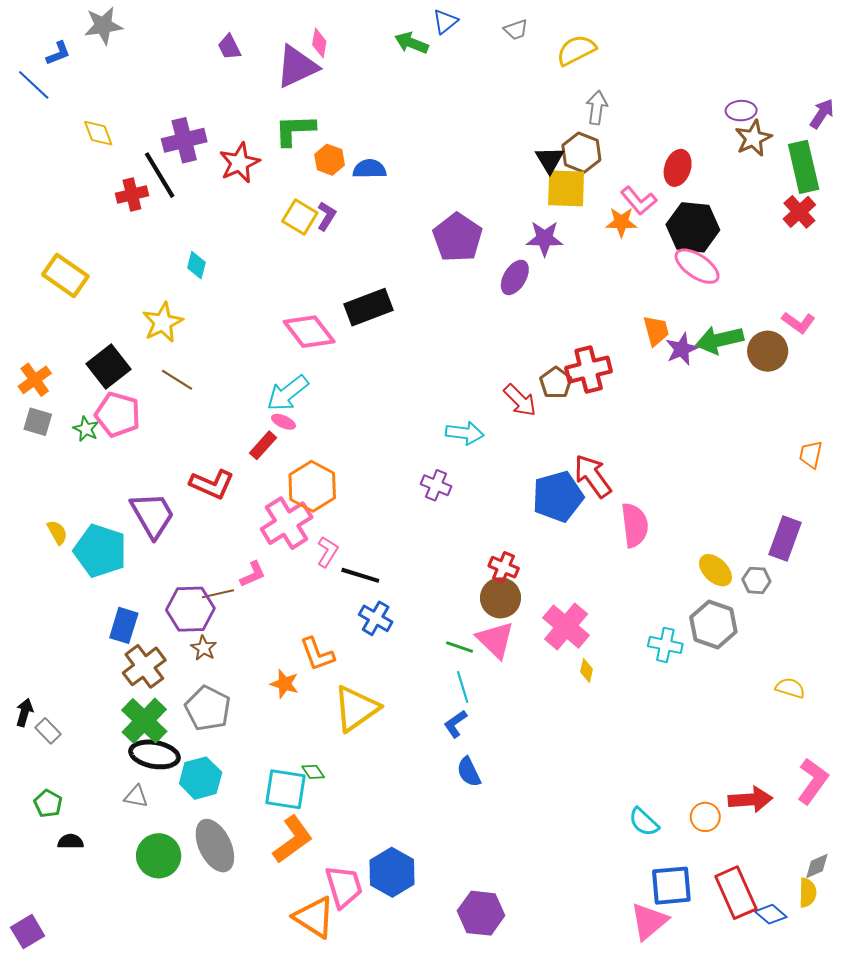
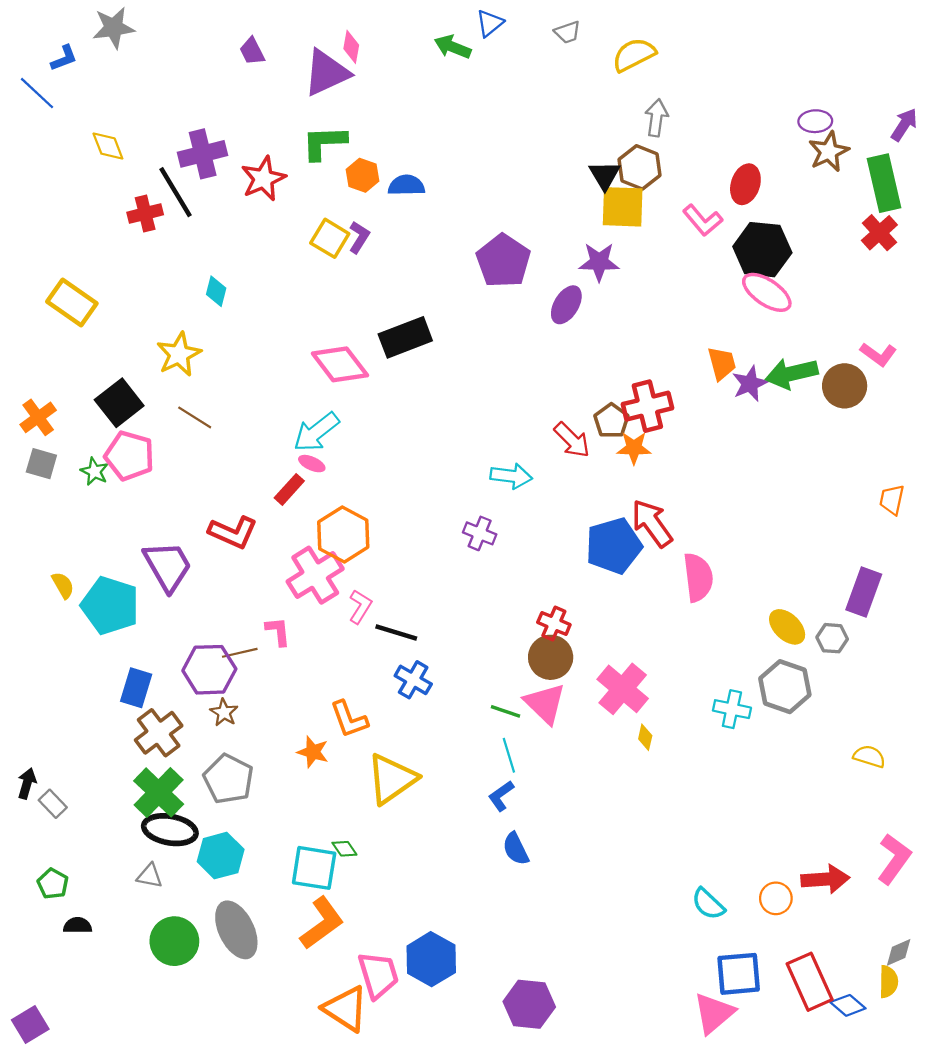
orange star: (621, 222) -> (634, 448), moved
pink L-shape: (253, 574) -> (278, 631), turned -72

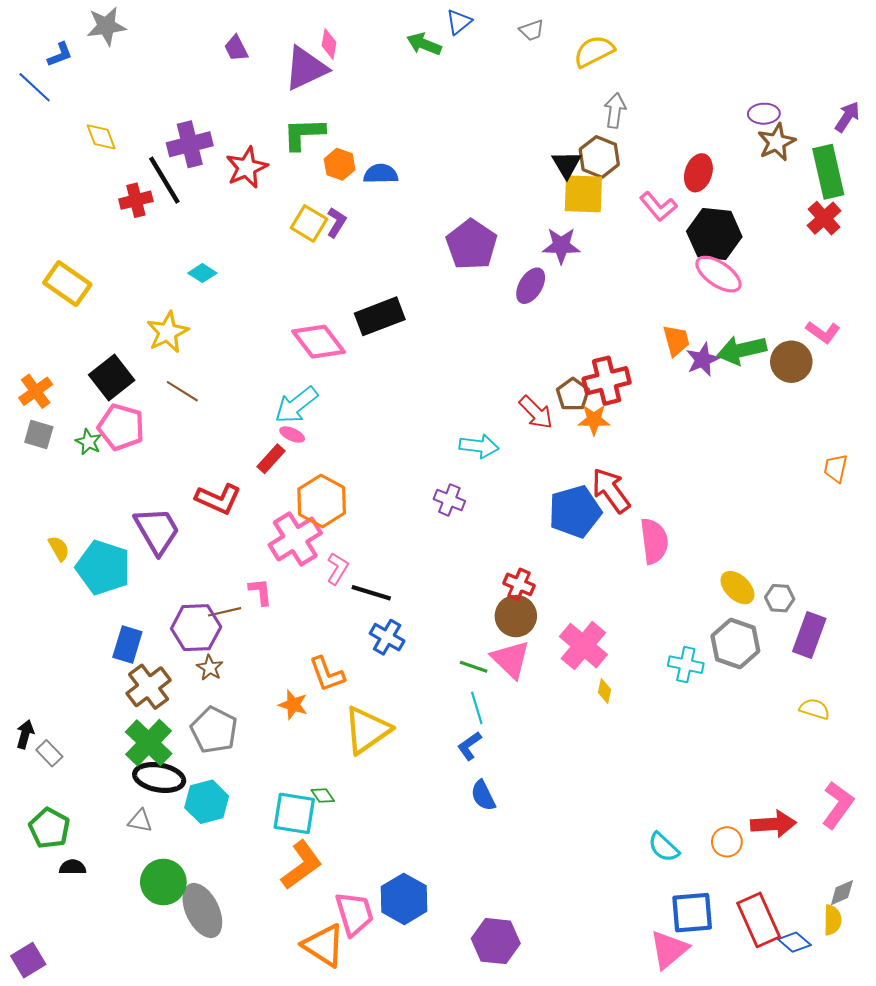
cyan diamond: (216, 291) -> (202, 273), turned -72
purple rectangle: (864, 592) -> (809, 635), moved
green pentagon: (53, 884) -> (49, 828), size x1.4
gray ellipse: (236, 930) -> (202, 910), moved

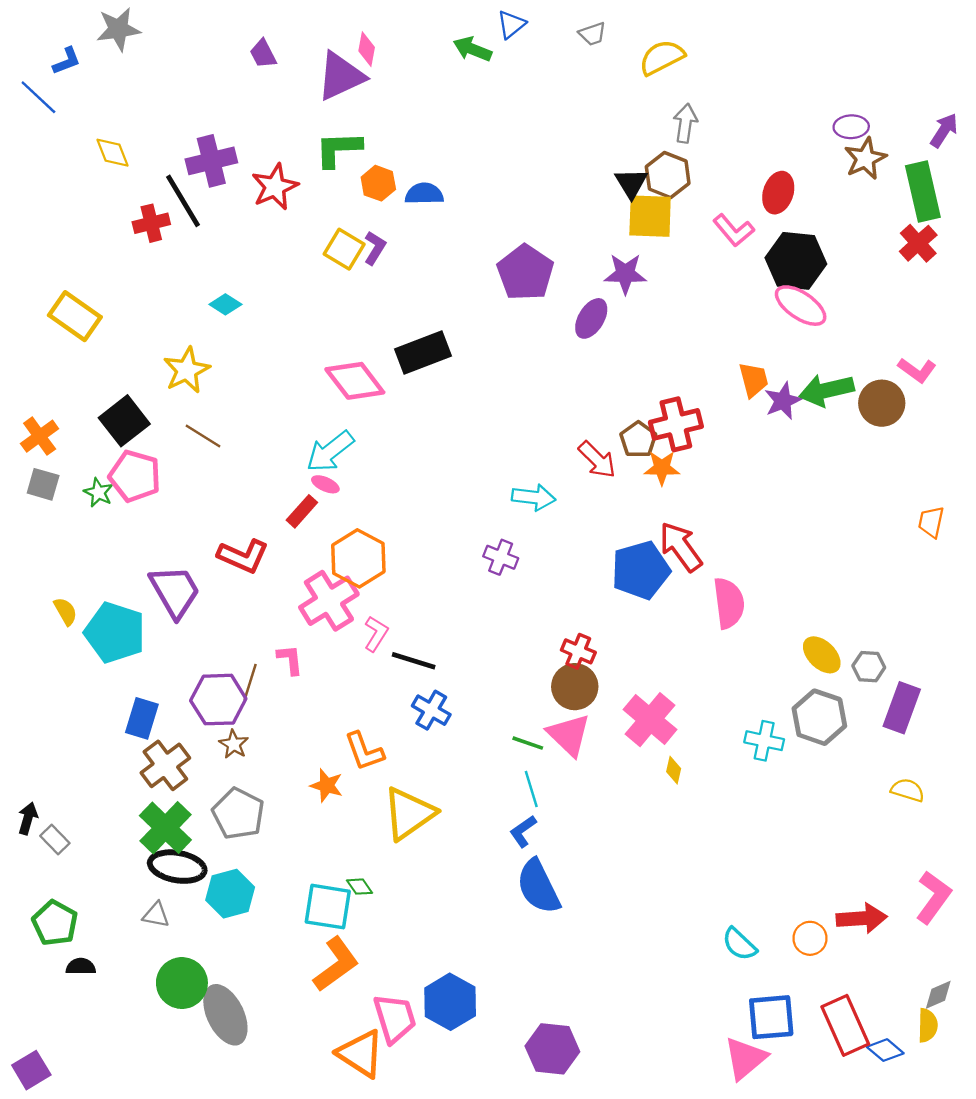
brown line: (225, 612) -> (250, 682), turned -60
blue semicircle: (483, 795) -> (538, 887), size x1.6

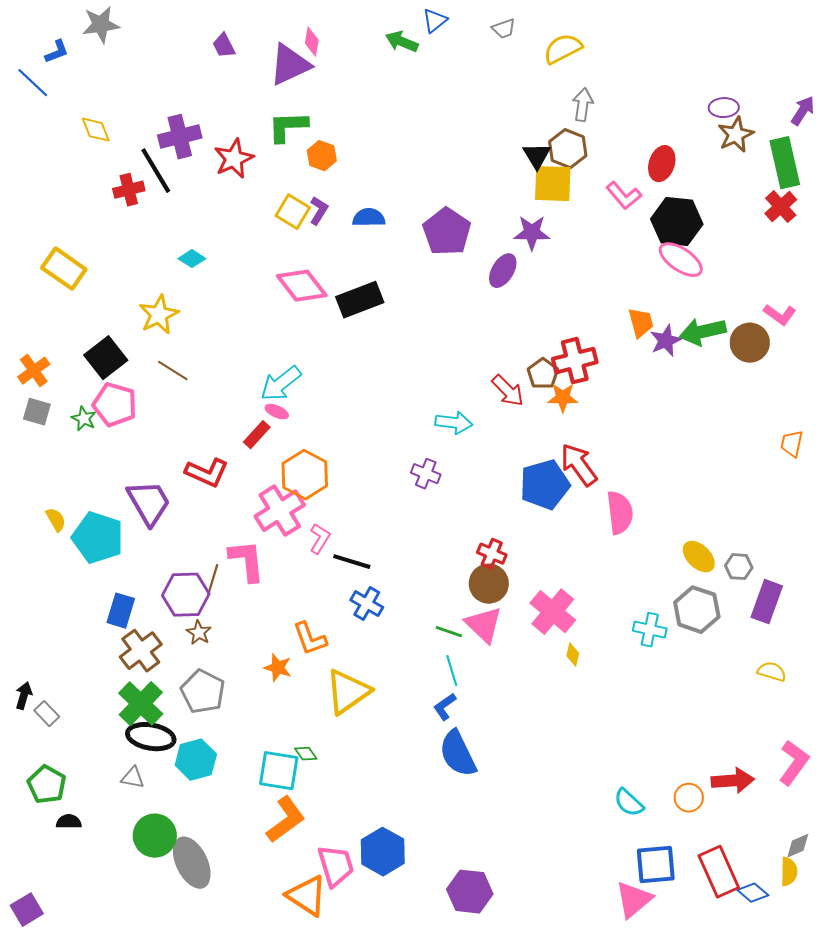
blue semicircle: (424, 194) -> (369, 218), moved
pink diamond: (355, 381) -> (302, 286), moved
pink L-shape: (290, 660) -> (247, 561), size x1.6

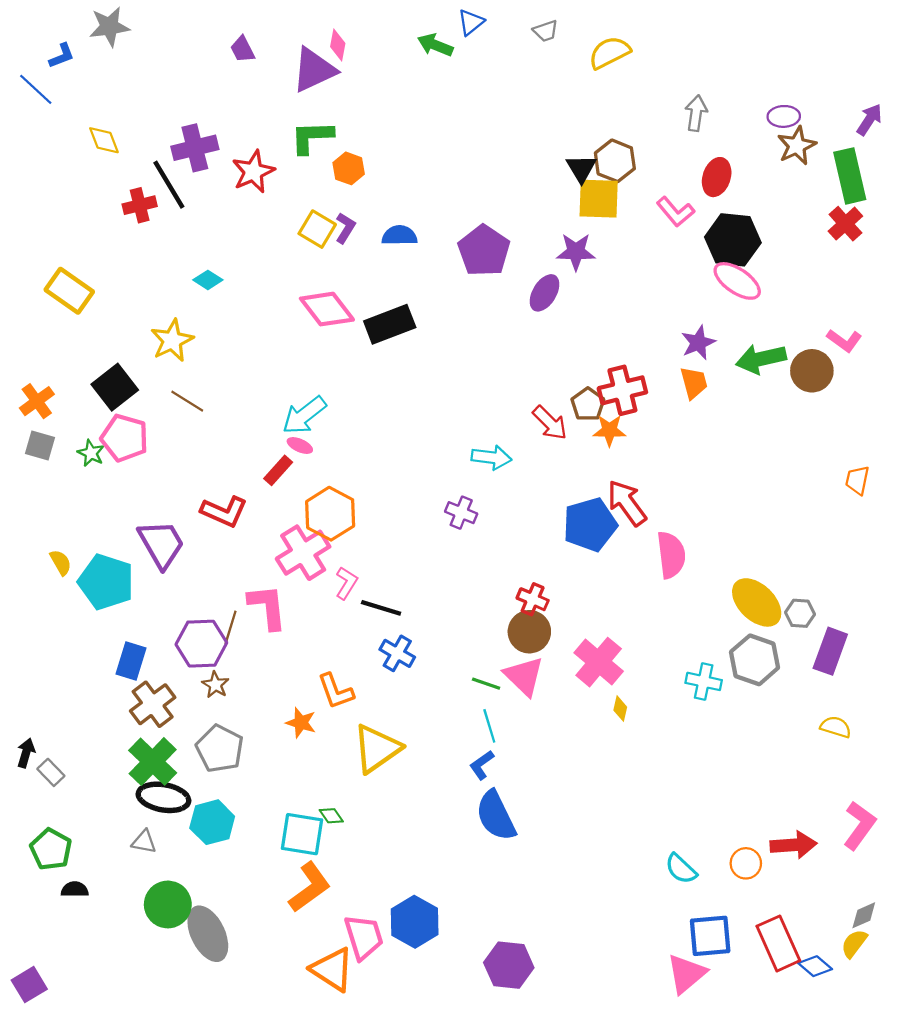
gray arrow: (583, 105) -> (696, 113), moved
orange trapezoid: (641, 323) -> (694, 383), moved
purple star: (666, 341) -> (698, 343), moved
yellow ellipse: (699, 557) -> (757, 602), size x1.4
yellow semicircle: (789, 872) -> (854, 943), turned -144

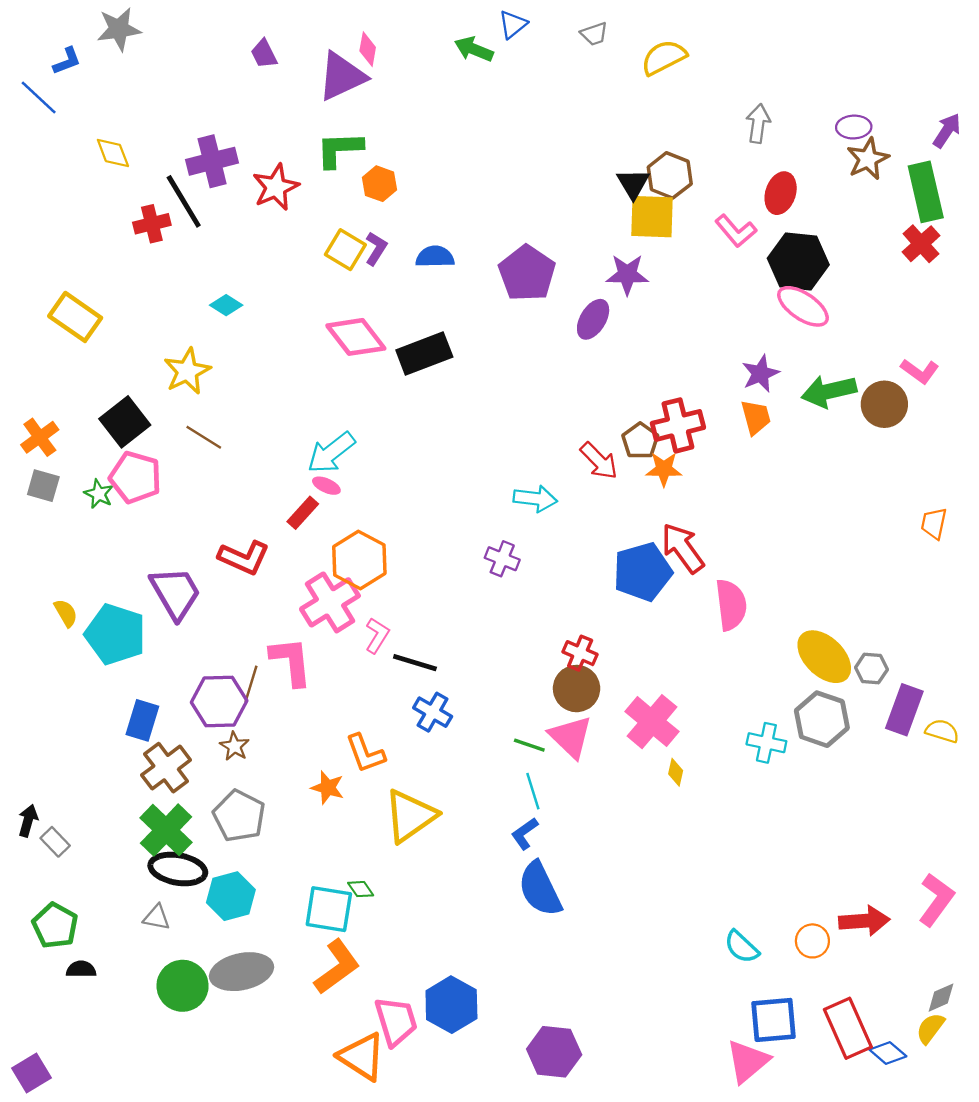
yellow semicircle: (836, 727) -> (942, 731), moved
gray ellipse: (208, 934) -> (242, 972), moved, turned -76

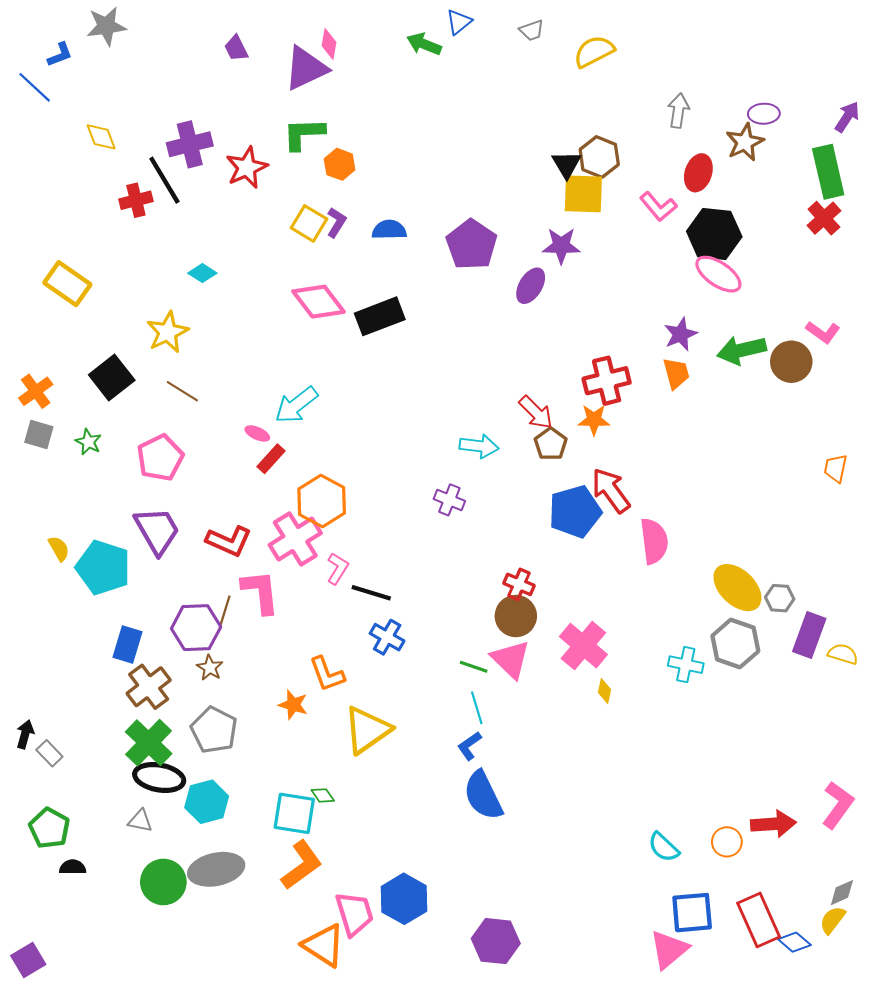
brown star: (868, 159) -> (745, 142), moved
brown pentagon: (640, 441) -> (551, 444), moved
pink pentagon: (135, 477) -> (160, 458), moved, turned 30
pink ellipse: (326, 486) -> (257, 433), moved
red L-shape: (244, 558) -> (229, 541), moved

